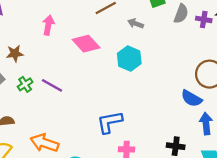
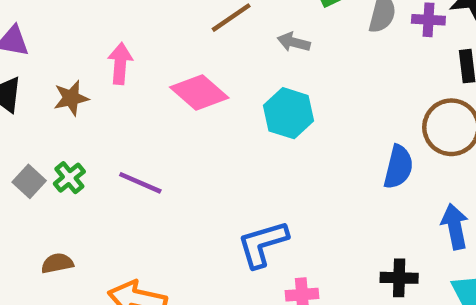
brown star: (15, 53) -> (71, 98), moved
green cross: (25, 84) -> (69, 178), moved
blue semicircle: (191, 98) -> (398, 167), moved, turned -100

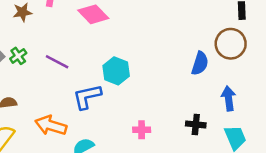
cyan hexagon: (288, 113) -> (116, 71), moved
blue L-shape: (263, 244) -> (87, 97), moved

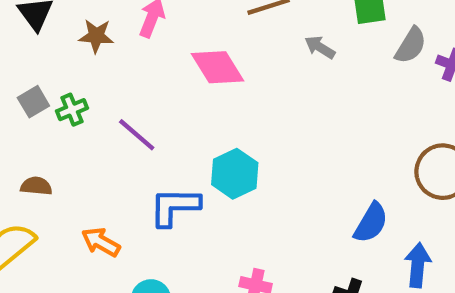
blue semicircle: (200, 63) -> (371, 223), moved
orange arrow: (51, 125) -> (101, 242), size x0.7

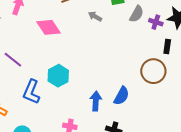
blue L-shape: (175, 207) -> (31, 92), turned -65
blue arrow: (418, 265) -> (96, 101), moved

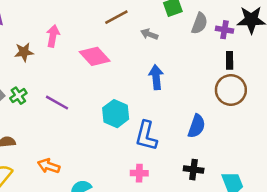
black rectangle: (167, 47) -> (230, 60), moved
blue L-shape: (31, 92) -> (146, 136), moved
blue arrow: (96, 101) -> (156, 77), moved

